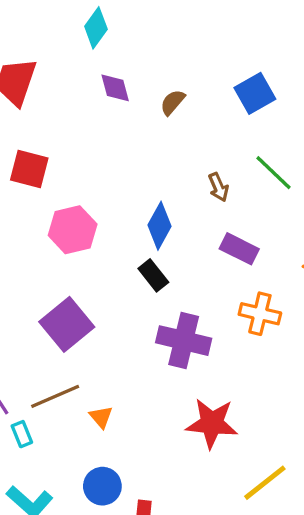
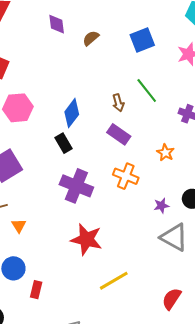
brown arrow: (218, 187) -> (118, 103), moved

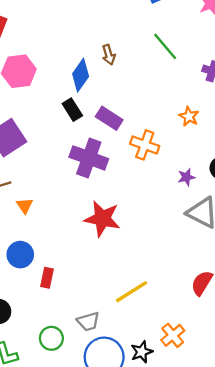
brown arrow: (118, 103) -> (109, 55), moved
purple rectangle: (119, 134) -> (109, 118), moved
yellow line: (114, 281) -> (131, 292), moved

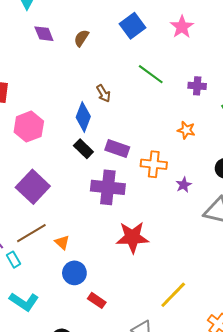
purple star: (186, 177) -> (184, 185), moved
blue circle: (20, 255) -> (74, 273), moved
red rectangle: (47, 278) -> (97, 300), turned -54

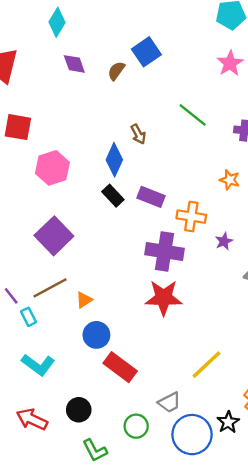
blue square: (133, 26) -> (146, 52), moved
purple cross: (108, 187) -> (164, 252), moved
orange triangle: (62, 242) -> (84, 300), turned 42
red rectangle: (97, 300) -> (120, 367), size x1.6

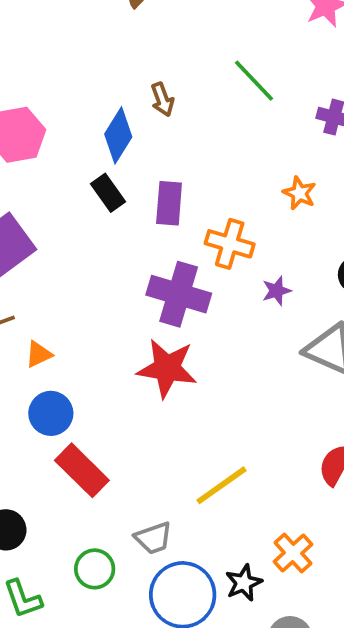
purple rectangle: (151, 197) -> (169, 203), turned 65

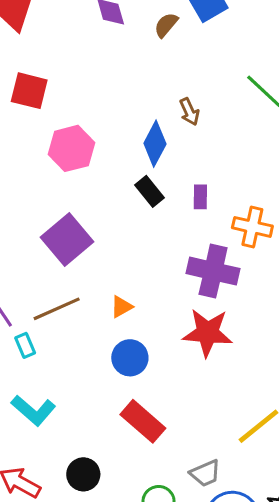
purple rectangle: (169, 203) -> (200, 197), size x0.7
orange triangle: (39, 354) -> (121, 307), moved
blue circle: (51, 413) -> (130, 358), moved

